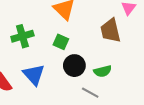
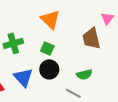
black circle: (74, 66) -> (49, 69), moved

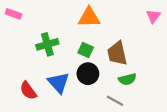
orange triangle: (50, 19) -> (89, 17), turned -45
brown trapezoid: (91, 38) -> (117, 53), moved

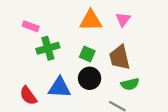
pink rectangle: (14, 14) -> (31, 26), moved
pink triangle: (153, 16) -> (123, 19), moved
blue triangle: (59, 83) -> (59, 88), turned -45

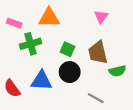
orange triangle: (91, 20) -> (49, 18), moved
green semicircle: (130, 84) -> (117, 71), moved

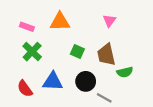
green cross: (31, 44) -> (32, 52), moved, turned -30
black circle: (70, 72) -> (86, 81), moved

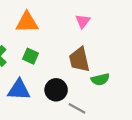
green square: (77, 52) -> (30, 56), moved

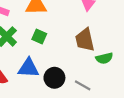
black circle: (56, 90) -> (54, 78), moved

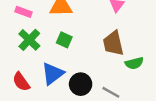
blue triangle: (28, 68) -> (53, 74), turned -40

